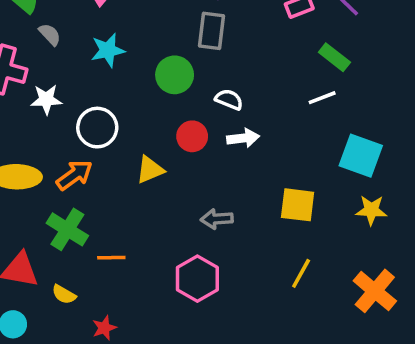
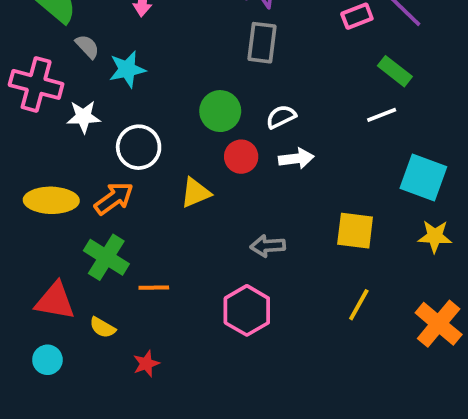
cyan star: (108, 50) -> (127, 69), moved
green circle: (175, 75) -> (220, 111), moved
white semicircle: (229, 99) -> (281, 117), turned -48

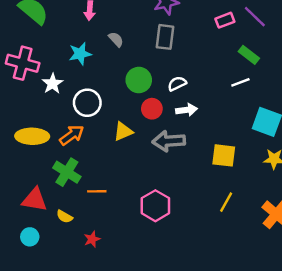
gray semicircle: (87, 47) -> (116, 39), moved
white star: (84, 117) -> (53, 84), turned -30
gray arrow: (268, 246) -> (169, 141), moved, size x1.5

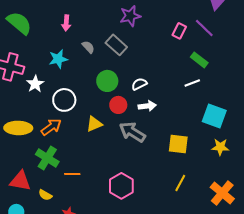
pink rectangle: (225, 20) -> (179, 31), turned -42
gray rectangle: (165, 37) -> (116, 45), moved, turned -55
gray arrow: (169, 141) -> (132, 132), turned 36

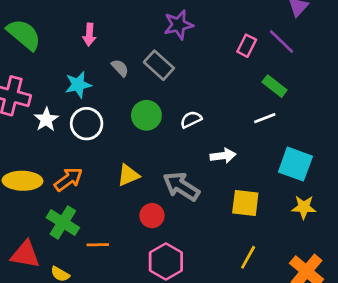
white circle: (64, 100) -> (87, 124), moved
red circle: (118, 105) -> (152, 216), moved
white arrow: (147, 106) -> (223, 156), moved

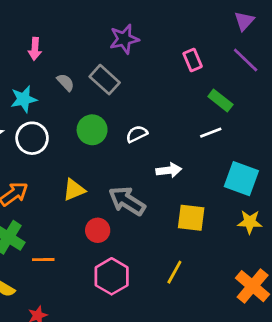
purple line: (282, 41) -> (246, 60), moved
pink rectangle: (247, 46) -> (193, 60), turned -50
yellow line: (248, 257) -> (174, 272), moved

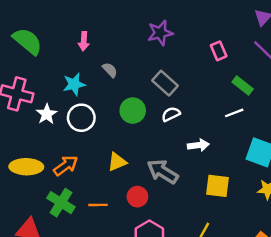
gray rectangle: (105, 80) -> (165, 83), moved
orange line: (43, 260) -> (98, 205), moved

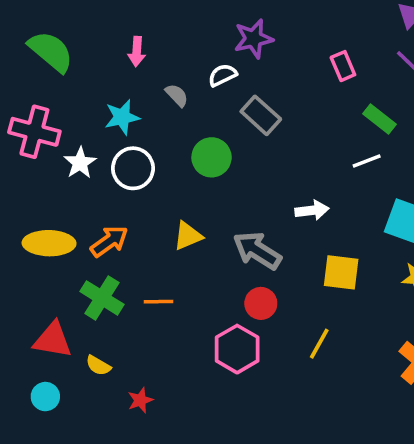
white semicircle: (171, 114) -> (222, 75), moved
red circle: (137, 197) -> (261, 303), moved

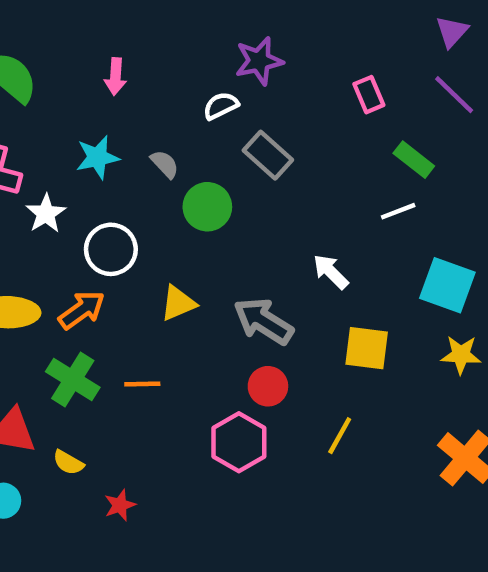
gray semicircle: (177, 95) -> (165, 164), moved
white circle: (133, 168) -> (111, 249), moved
white arrow: (312, 210) -> (331, 272), turned -128

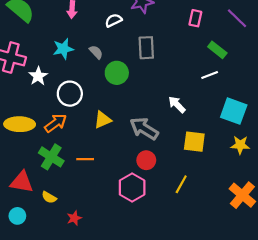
pink rectangle: (369, 95) -> (195, 18), turned 35
white semicircle: (221, 106) -> (114, 20), moved
gray rectangle: (268, 155) -> (146, 48), turned 45

